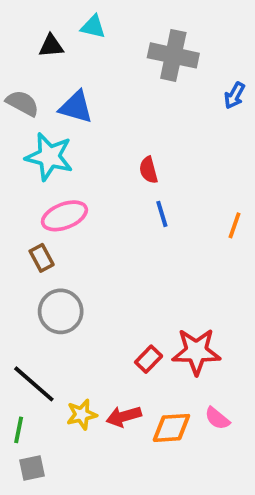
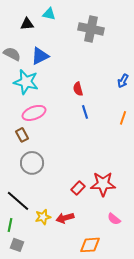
blue arrow: (234, 96) -> (123, 81), moved
blue triangle: (76, 107) -> (40, 56), turned -42
orange diamond: (171, 428) -> (90, 245), moved
gray square: (32, 468) -> (17, 245), turned 32

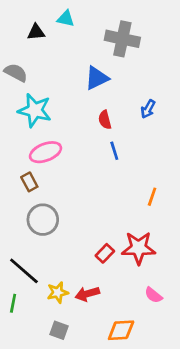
blue triangle: (40, 56) -> (97, 78), moved
blue arrow: (123, 81) -> (148, 109), moved
orange line: (123, 118) -> (152, 197), moved
gray square: (17, 245) -> (59, 330), moved

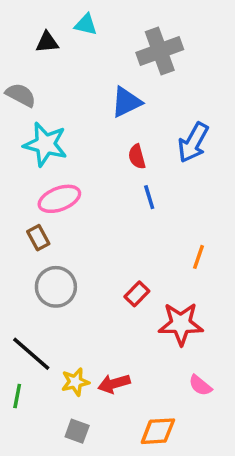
gray cross: (122, 39) -> (160, 51), turned -32
blue arrow: (148, 109) -> (193, 143), size x1.6
red rectangle: (105, 253) -> (137, 294), moved

